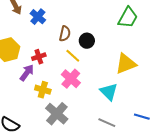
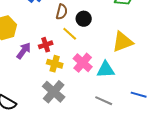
red cross: (39, 57) -> (46, 45), moved
pink cross: (71, 79) -> (83, 63), moved
yellow cross: (43, 90) -> (55, 64), moved
cyan triangle: (109, 92) -> (106, 70), turned -48

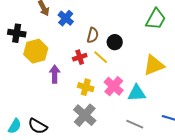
red cross: (46, 45) -> (80, 57), moved
purple arrow: (24, 51) -> (55, 74), turned -36

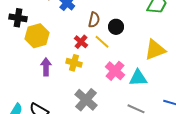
red cross: (80, 57) -> (81, 42), turned -32
purple arrow: (55, 74) -> (46, 67), moved
yellow cross: (86, 87) -> (74, 63), moved

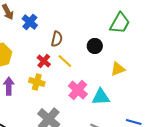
black circle: (116, 27) -> (95, 46), moved
yellow triangle: (155, 50) -> (118, 69), size x0.7

